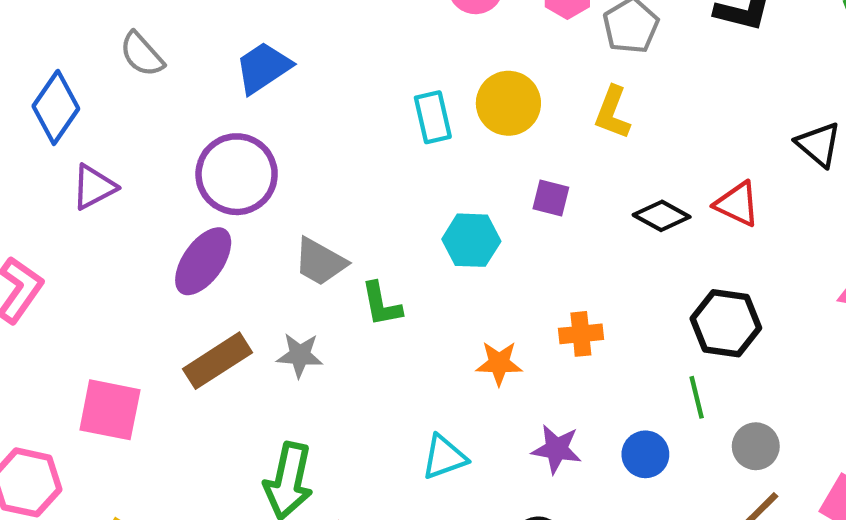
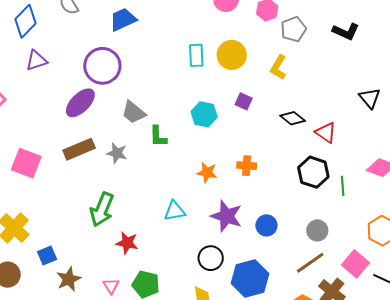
red triangle: (737, 204) -> (326, 133), moved
green line: (697, 397) -> (343, 186), moved
purple star: (557, 449) -> (226, 216), size x1.4

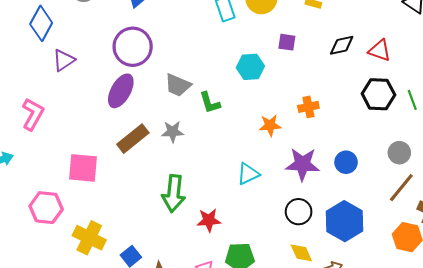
black diamond: (293, 118) -> (342, 45), turned -35

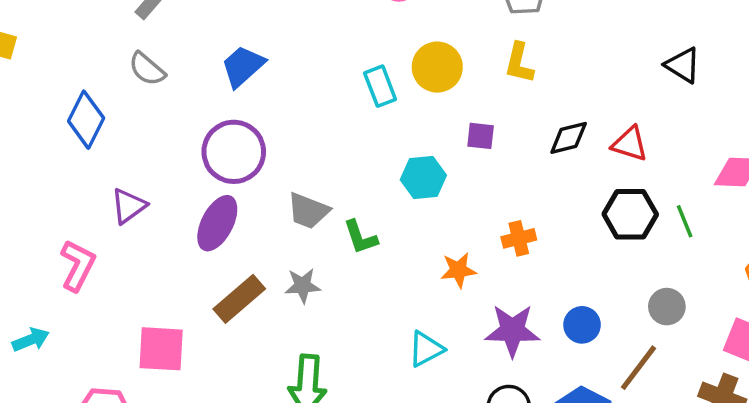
purple triangle: (64, 60) -> (129, 206), moved
brown line: (401, 188) -> (639, 368), moved

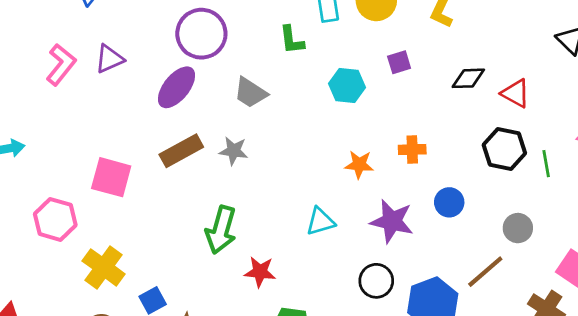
purple square: (481, 136) -> (399, 62), turned -35
green L-shape: (360, 237) -> (292, 40), moved
pink L-shape: (78, 265) -> (61, 65), moved
blue circle: (582, 325) -> (449, 202), moved

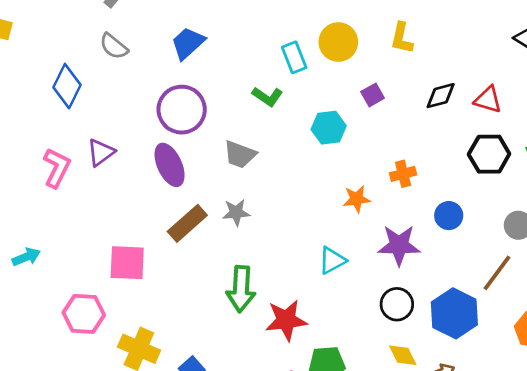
green L-shape: (292, 40) -> (267, 97), turned -36
purple ellipse: (177, 87) -> (170, 165), turned -51
red star: (260, 272) -> (286, 320), size x1.4

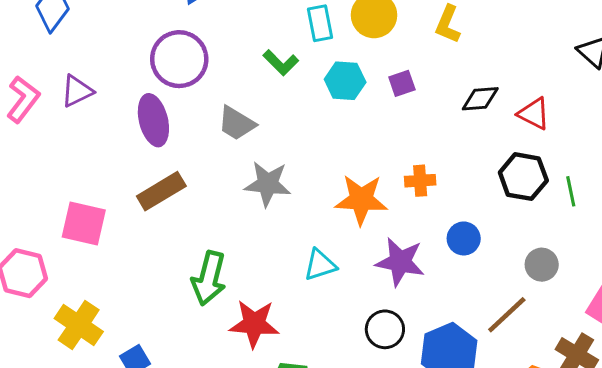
cyan hexagon: (329, 128) -> (345, 81), moved
orange star: (357, 199) -> (361, 200), size x1.6
gray star: (236, 212) -> (268, 184), moved, size x1.4

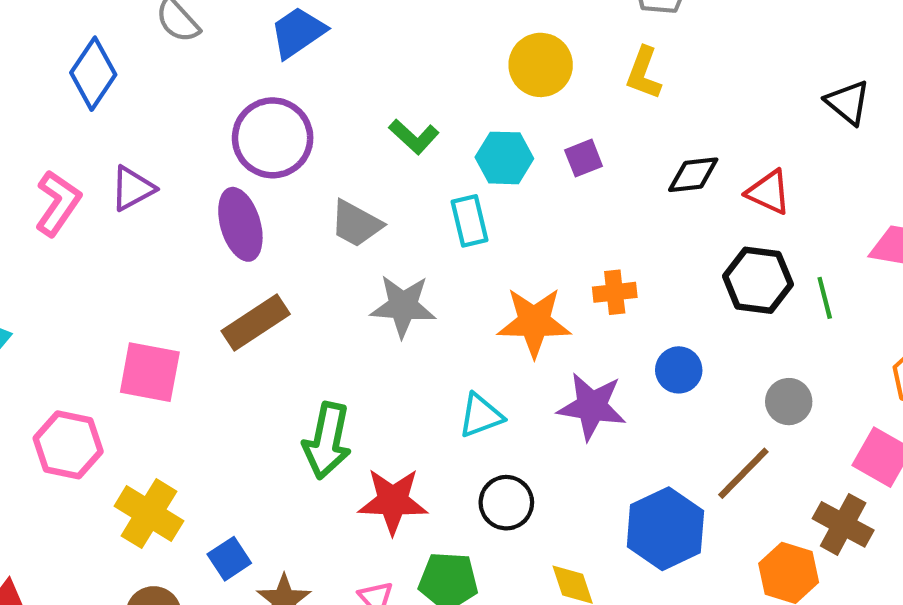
cyan rectangle: (320, 23) -> (469, 221), moved
black circle: (385, 329) -> (506, 503), moved

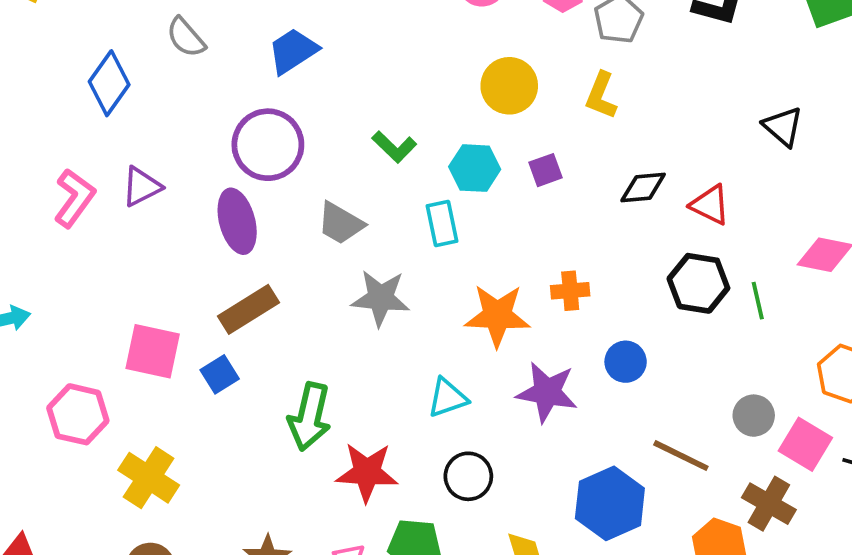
gray circle: (789, 402) -> (754, 416), moved
brown line: (743, 473) -> (681, 456), turned 70
blue square: (229, 559) -> (220, 374), moved

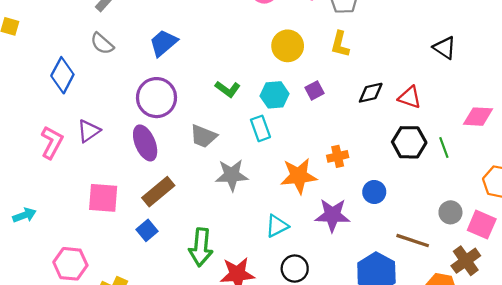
pink square: (153, 351) -> (103, 198), moved
brown cross: (769, 504) -> (466, 261), turned 32

